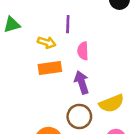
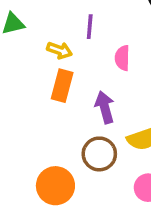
pink semicircle: (83, 51) -> (122, 58), moved
orange rectangle: (50, 68) -> (62, 86), turned -70

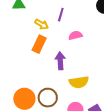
pink semicircle: (122, 58) -> (75, 35), turned 64
brown circle: (99, 154) -> (48, 98), moved

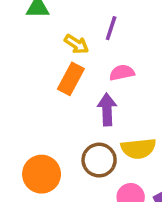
pink semicircle: (75, 35) -> (122, 73), moved
brown circle: (48, 98) -> (99, 160), moved

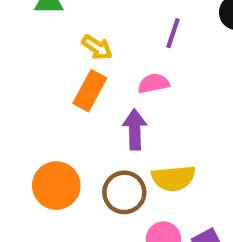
purple line: (111, 28) -> (173, 33), moved
orange circle: (42, 174) -> (56, 186), moved

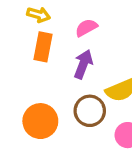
purple arrow: (135, 129) -> (83, 64), turned 40

